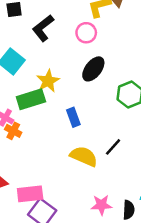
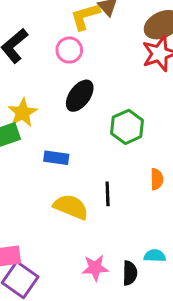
blue rectangle: (73, 117) -> (56, 158), turned -60
black line: (113, 147) -> (108, 194), turned -42

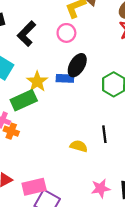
blue rectangle: (56, 158) -> (65, 78), moved
yellow semicircle: (71, 207) -> (79, 146), size x0.7

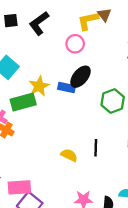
black L-shape: (26, 34) -> (39, 23), moved

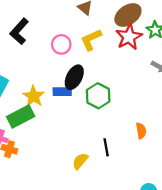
yellow L-shape: (88, 21) -> (91, 40), moved
green hexagon: (113, 101) -> (98, 96), moved
yellow semicircle: (69, 155) -> (80, 161), turned -63

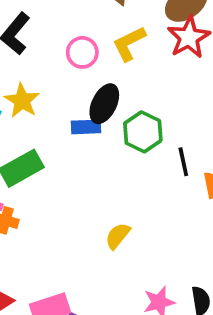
yellow star: (34, 96) -> (22, 101), moved
black line: (106, 147) -> (183, 162), moved

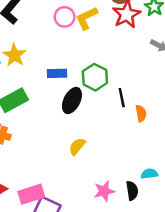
pink circle: (82, 52) -> (65, 17), moved
black ellipse: (104, 104) -> (72, 100), moved

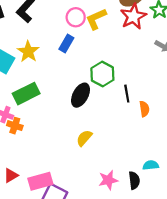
blue rectangle: (57, 73) -> (66, 44), moved, turned -60

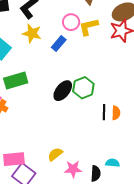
yellow star: (28, 52) -> (32, 33), moved, turned -30
green hexagon: (102, 74) -> (83, 88), moved
black line: (127, 94) -> (104, 112), moved
yellow semicircle: (84, 138) -> (55, 154), moved

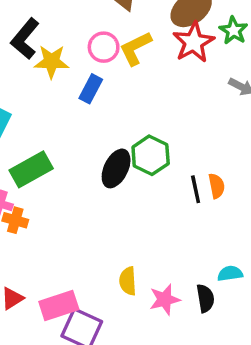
yellow star: (32, 33) -> (51, 62), moved
yellow semicircle: (55, 154) -> (128, 281), turned -42

